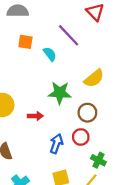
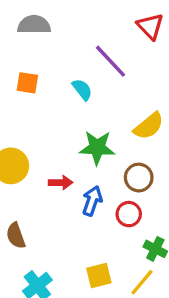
orange square: (25, 42) -> (27, 83), moved
blue arrow: (56, 144) -> (92, 201), moved

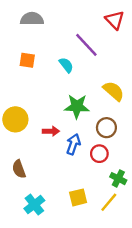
yellow semicircle: (149, 126) -> (114, 91), turned -100

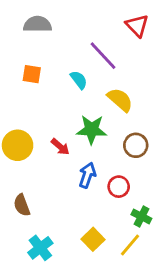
yellow semicircle: (114, 91) -> (120, 100), moved
brown circle: (106, 128) -> (136, 145), moved
red arrow: (51, 131) -> (60, 147), moved, turned 42
yellow square: (78, 197) -> (93, 239), turned -30

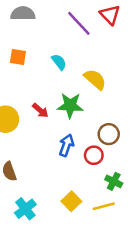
purple line: (103, 56) -> (79, 23), moved
brown circle: (136, 145) -> (109, 134), moved
red arrow: (60, 147) -> (40, 110), moved
yellow line: (130, 245) -> (104, 206), turned 35

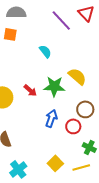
orange square: (18, 57) -> (10, 34), moved
yellow semicircle: (95, 79) -> (77, 76), moved

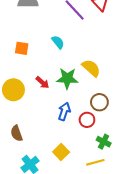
orange square: (10, 34) -> (22, 48), moved
yellow square: (55, 163) -> (61, 152), moved

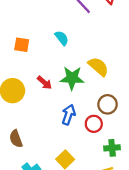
green cross: (104, 142) -> (112, 148), turned -32

